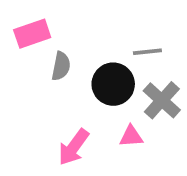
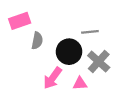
pink arrow: (74, 147) -> (53, 78), moved

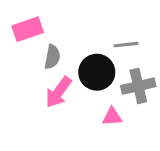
gray cross: (99, 62) -> (138, 86), turned 35
pink arrow: (53, 78) -> (58, 92), moved

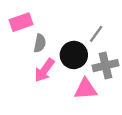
gray line: (126, 45) -> (96, 34), turned -48
pink triangle: (112, 117) -> (86, 89), size x1.5

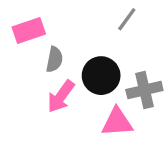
gray line: (96, 34) -> (127, 19), moved

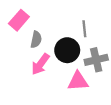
gray line: (127, 19) -> (84, 29), moved, turned -42
pink rectangle: (29, 31) -> (19, 20), turned -30

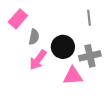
gray line: (84, 29) -> (89, 18), moved

